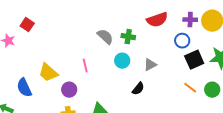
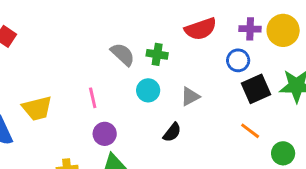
yellow trapezoid: (48, 73) -> (37, 108), turned -55
purple circle: (69, 90) -> (105, 134), moved
green circle: (212, 90) -> (283, 153), moved

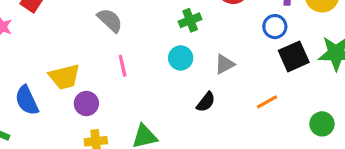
gray semicircle: (123, 54) -> (110, 20), moved
green cross: (157, 54) -> (190, 20), turned -30
orange line: (250, 131) -> (267, 102), moved, turned -66
purple circle: (105, 134) -> (86, 104), moved

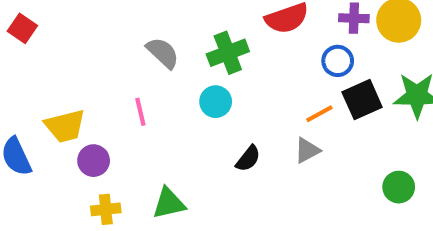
gray semicircle: (110, 20) -> (163, 53), moved
green cross: (190, 20) -> (228, 53), size x1.4
gray triangle: (225, 64) -> (307, 150), moved
orange line: (267, 102) -> (319, 114), moved

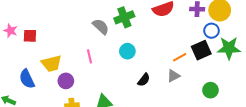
red square: (22, 28) -> (30, 36), moved, turned -32
green cross: (228, 53) -> (124, 17), moved
blue circle: (338, 61) -> (211, 31), moved
green circle: (399, 187) -> (210, 90), moved

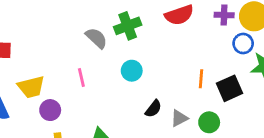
black square: (201, 50) -> (230, 88), moved
orange line: (180, 57) -> (201, 79), turned -56
gray triangle: (174, 76) -> (179, 118), moved
green circle: (210, 90) -> (209, 122), moved

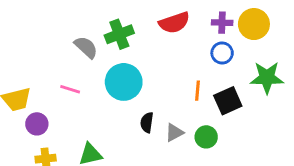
blue circle: (243, 43) -> (222, 53), moved
cyan circle: (132, 71) -> (124, 82), size x1.6
pink line: (81, 77) -> (70, 89), turned -60
black semicircle: (153, 109) -> (147, 122), turned 150

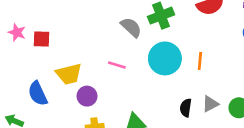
orange line: (197, 91) -> (200, 61), moved
black semicircle: (147, 122) -> (186, 108), moved

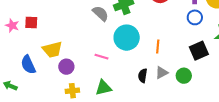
pink star: (17, 32) -> (12, 25), moved
orange line: (200, 61) -> (158, 47), moved
pink line: (117, 65) -> (101, 57), moved

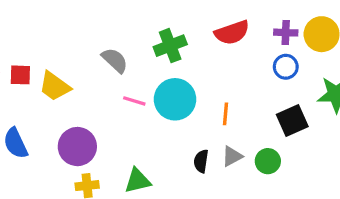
gray semicircle: (100, 13) -> (115, 60), moved
yellow trapezoid: (52, 50) -> (55, 86), moved, turned 50
pink line: (101, 57) -> (134, 101), moved
purple circle: (66, 67) -> (77, 147), size x1.5

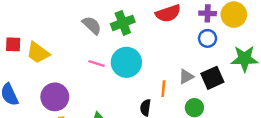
gray semicircle: (115, 60) -> (92, 25), moved
orange line: (225, 114) -> (163, 89), moved
gray triangle: (232, 156) -> (186, 77), moved

